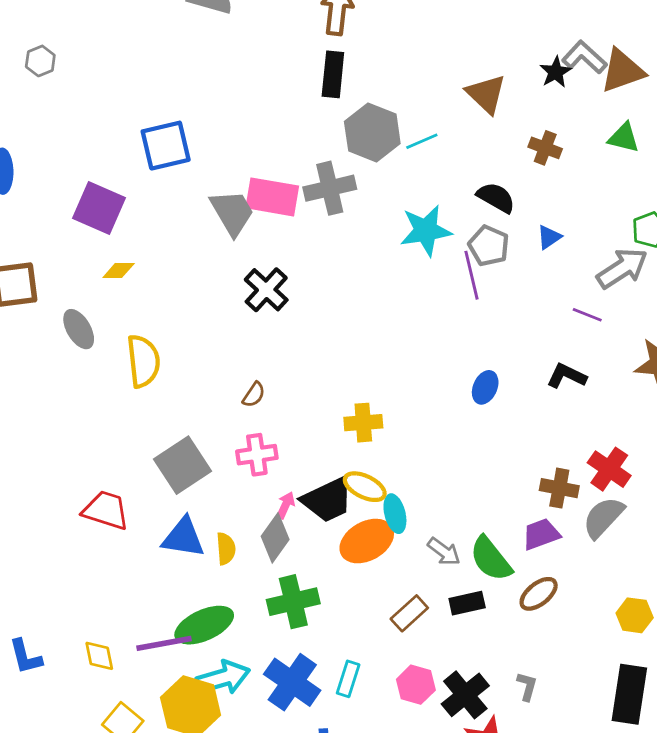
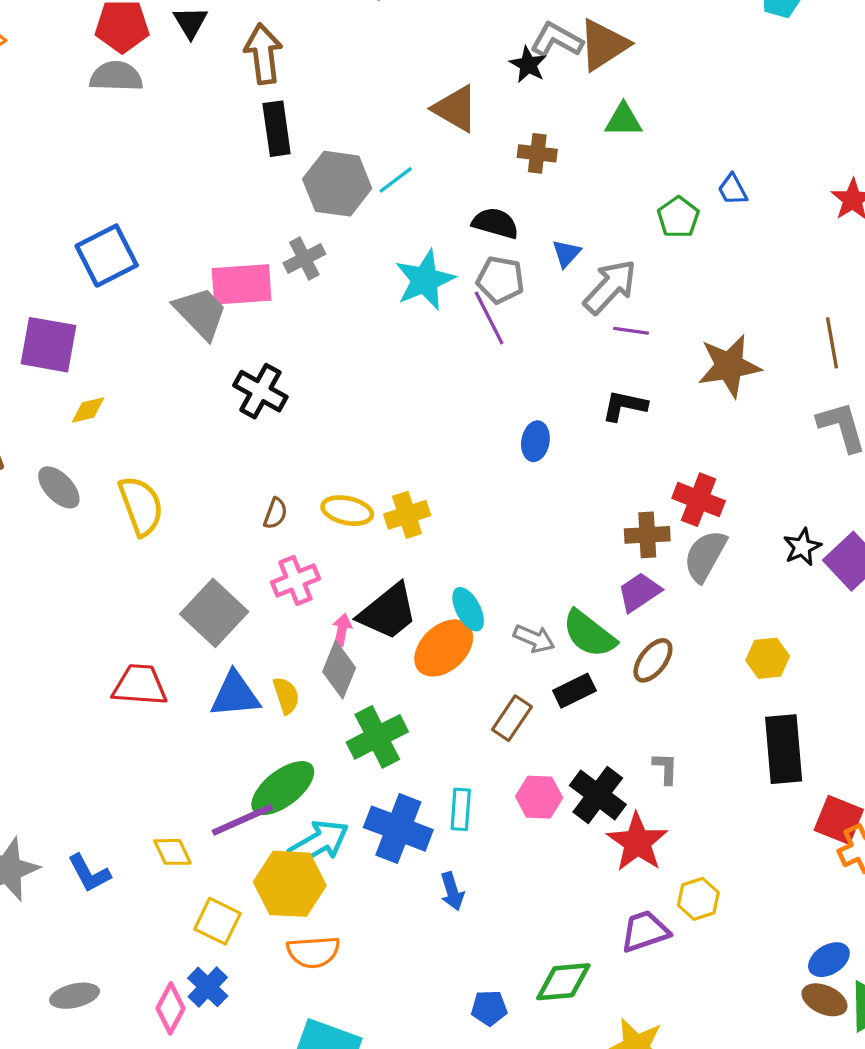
gray cross: (330, 188) -> (304, 259), size x0.7
gray arrow: (622, 268) -> (610, 287), moved
yellow ellipse: (365, 487) -> (347, 511), moved

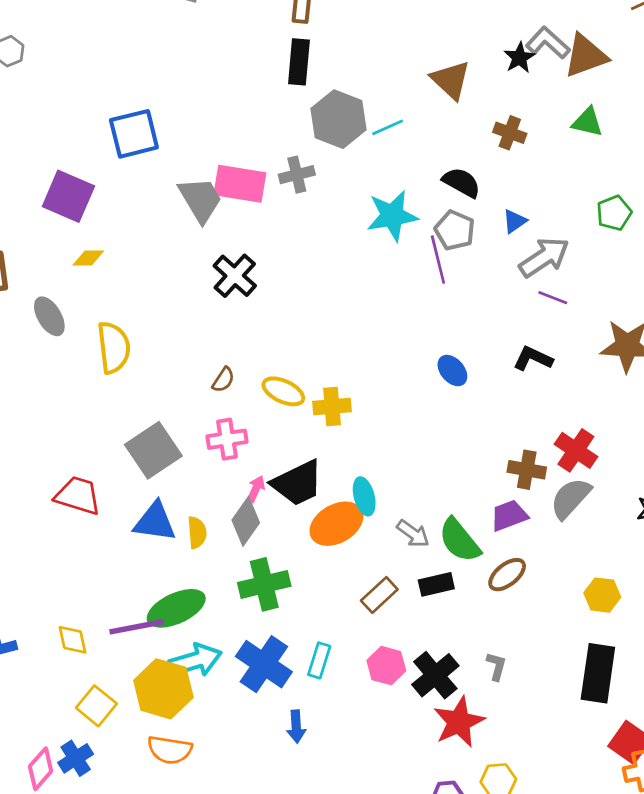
blue ellipse: (535, 441) -> (452, 371), turned -64

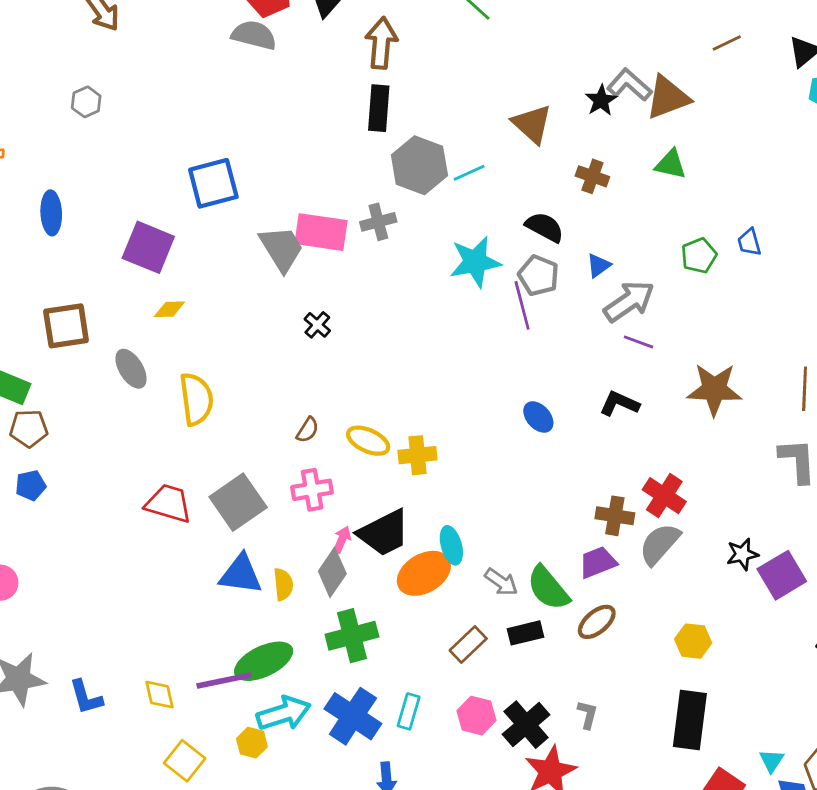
black cross: (235, 276) -> (317, 325), size x0.6
red trapezoid: (78, 495) -> (169, 503), moved
yellow hexagon: (163, 689) -> (252, 743), size x0.5

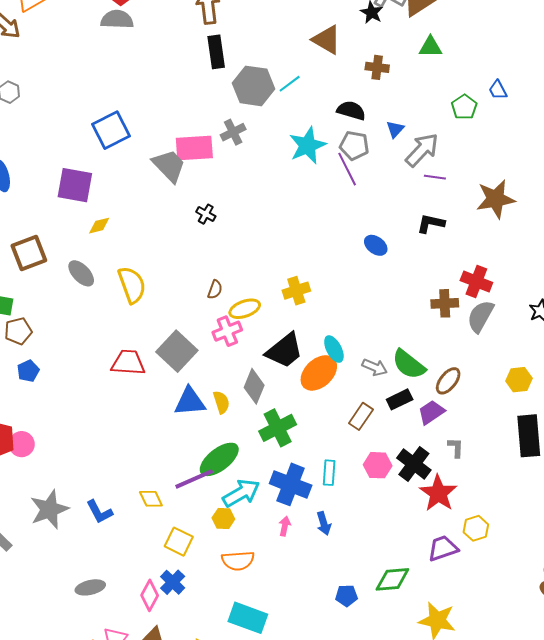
yellow ellipse: (368, 441) -> (245, 309), moved, turned -32
pink arrow: (342, 540) -> (285, 526), moved
purple trapezoid: (598, 562) -> (431, 412), moved

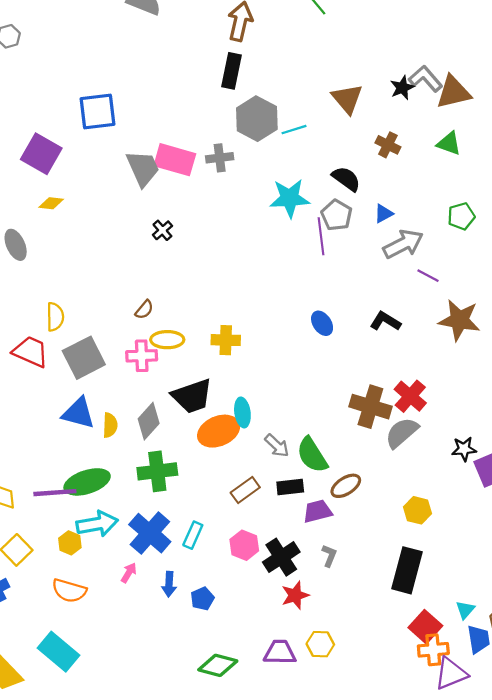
purple line: (435, 177) -> (428, 276), moved
yellow semicircle: (132, 285) -> (55, 317), moved, size x0.7
brown cross: (445, 303) -> (370, 407), size x1.4
red star: (438, 493) -> (295, 595), size x0.7
blue pentagon: (347, 596) -> (202, 599), moved, turned 30

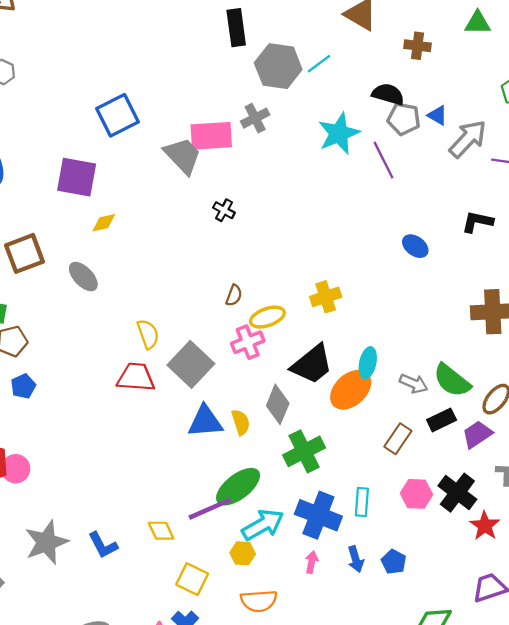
blue triangle: (384, 214) -> (437, 115), turned -42
gray pentagon: (337, 215) -> (404, 119), moved
cyan ellipse: (242, 412) -> (368, 363), turned 40

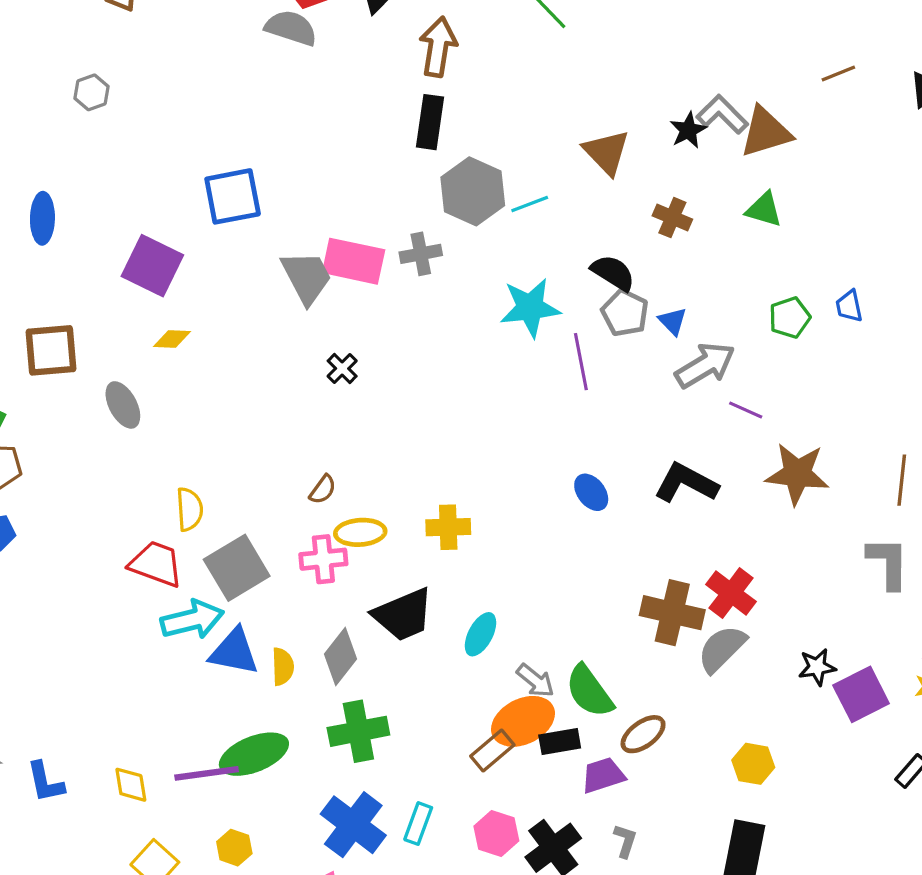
black L-shape: (477, 222) -> (686, 483), size x1.4
orange ellipse: (351, 390) -> (523, 721), moved
cyan arrow: (263, 525) -> (192, 620), moved

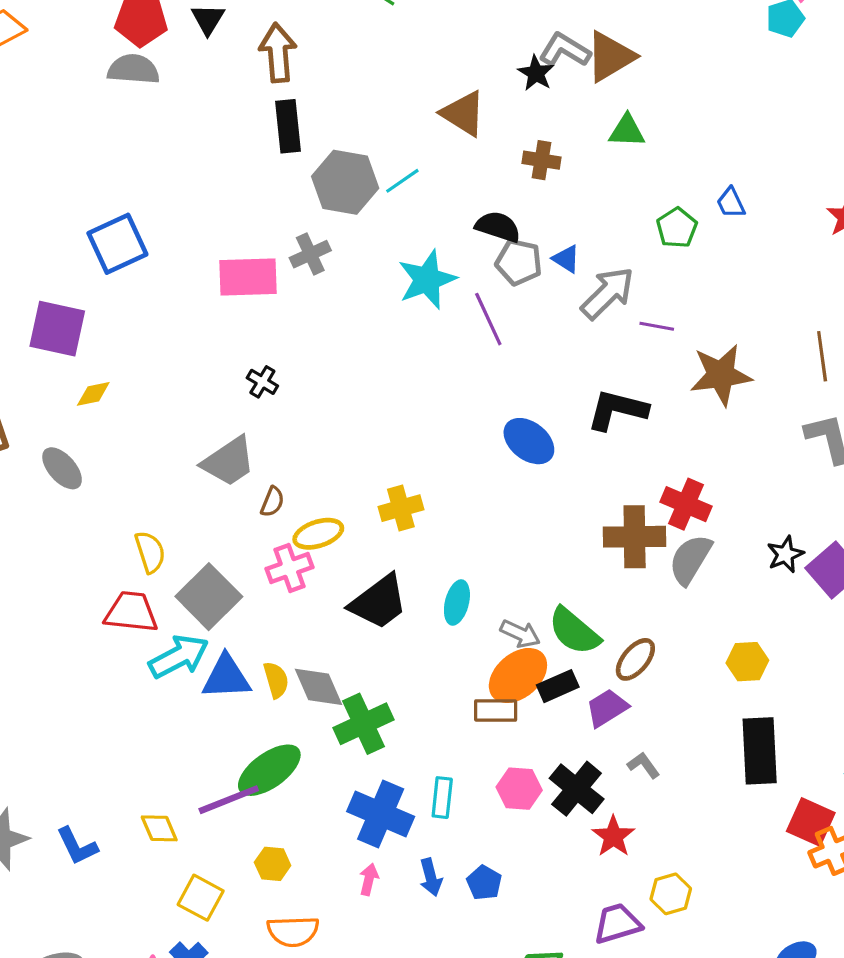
gray trapezoid: (307, 277) -> (229, 461), moved, turned 98
blue ellipse: (591, 492) -> (529, 441), size x1.4
gray diamond: (340, 657) -> (319, 687), moved, turned -48
brown rectangle: (492, 750) -> (496, 710), turned 54
gray L-shape: (625, 841) -> (644, 765), turned -40

